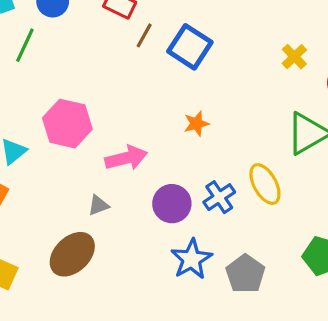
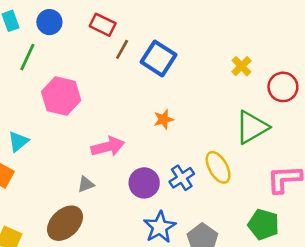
pink hexagon: (67, 124) -> (61, 96), moved

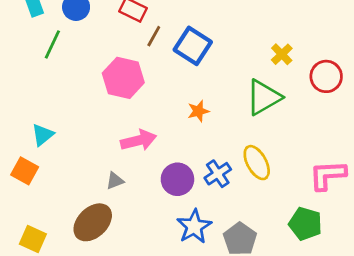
pink hexagon: (61, 96) -> (123, 78), moved
green triangle: (252, 127) -> (264, 97), moved

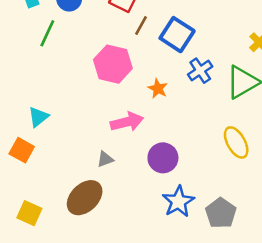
orange star: (198, 111) -> (158, 89), moved, turned -30
blue cross: (218, 174) -> (200, 71), moved

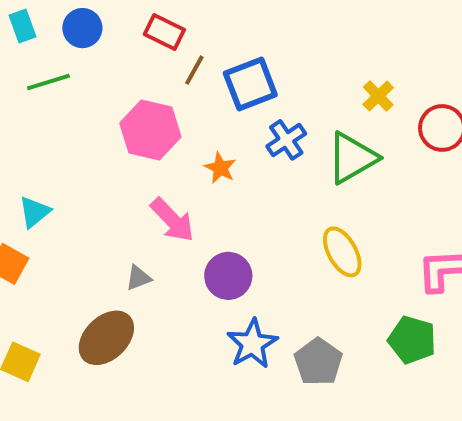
green line: (47, 33) -> (48, 82), turned 48
blue square: (177, 35) -> (250, 84), turned 36
pink arrow: (127, 122) -> (172, 220), turned 60

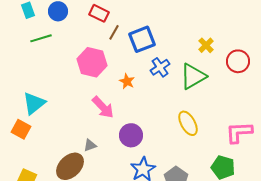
cyan triangle: (34, 212) -> (34, 103), size x1.4
gray triangle: (138, 278) -> (90, 145), moved

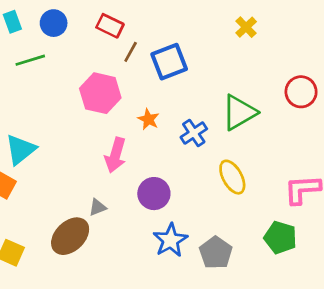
yellow cross: (206, 45) -> (246, 27), moved
blue cross: (160, 67) -> (194, 133), moved
pink arrow: (103, 107) -> (115, 155), turned 60

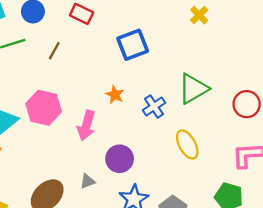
brown line: (131, 52) -> (54, 51), moved
red circle: (301, 92) -> (247, 104), moved
pink hexagon: (100, 93) -> (44, 108), moved
gray triangle: (98, 207) -> (88, 181), moved

